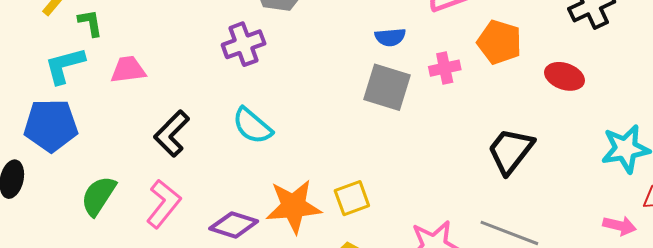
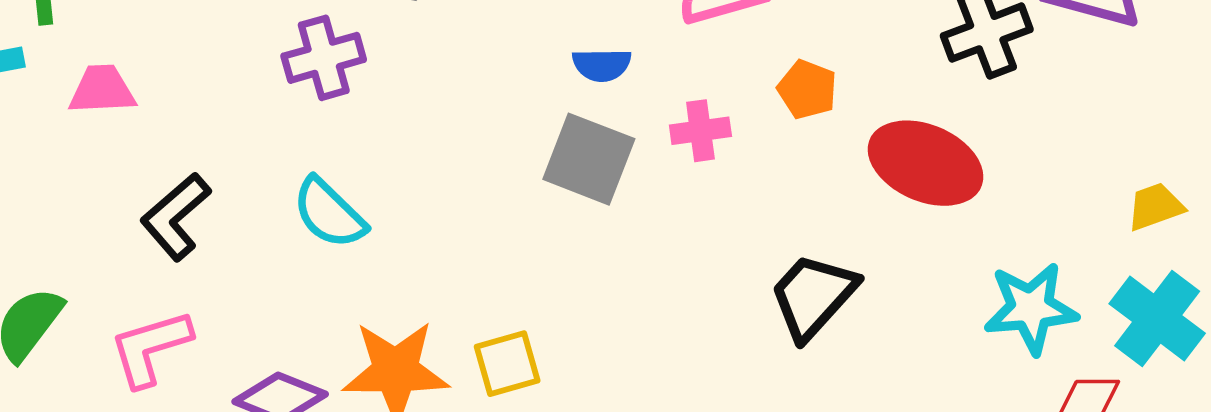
orange pentagon: (499, 42) -> (807, 89), size x0.7
red ellipse: (565, 76) -> (926, 163), size x1.5
pink L-shape: (163, 204) -> (150, 348), turned -150

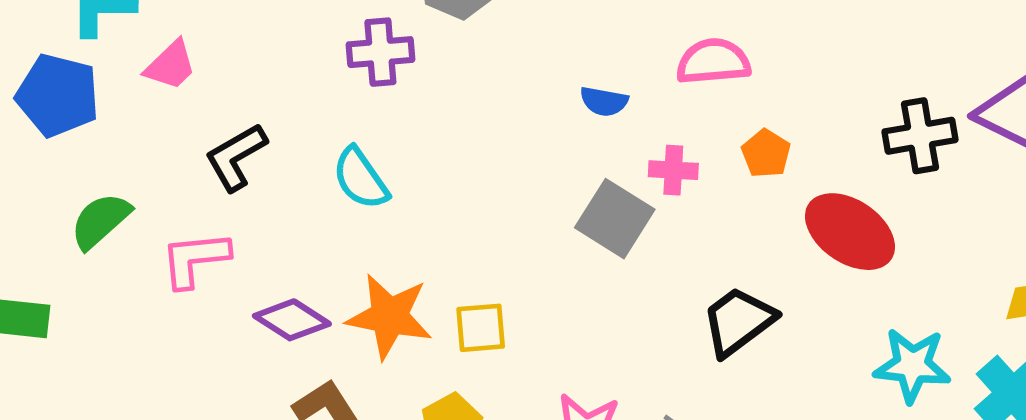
pink trapezoid: (102, 90) -> (171, 65), moved, turned 128
gray square: (589, 159) -> (615, 219), moved

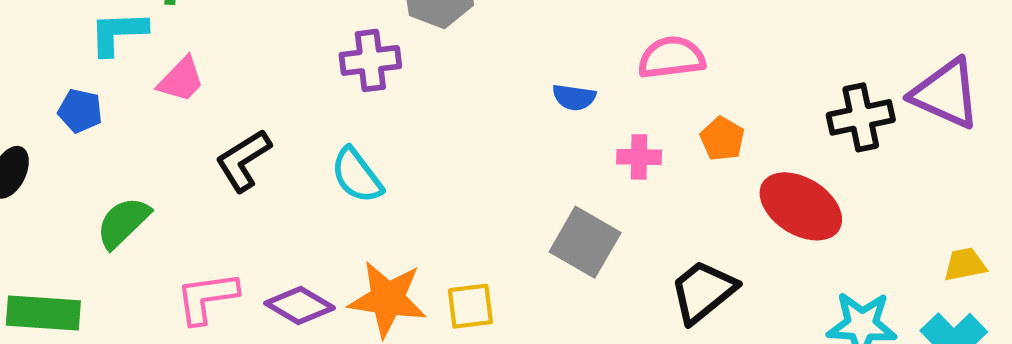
blue pentagon: (58, 95) -> (80, 111), size x0.6
gray square: (615, 219) -> (585, 242), moved
pink L-shape: (195, 259) -> (207, 298), moved

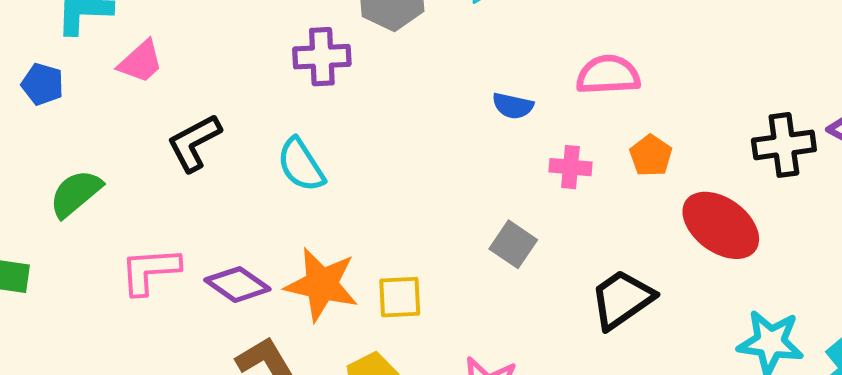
gray square: (585, 242) -> (513, 244), size x0.7

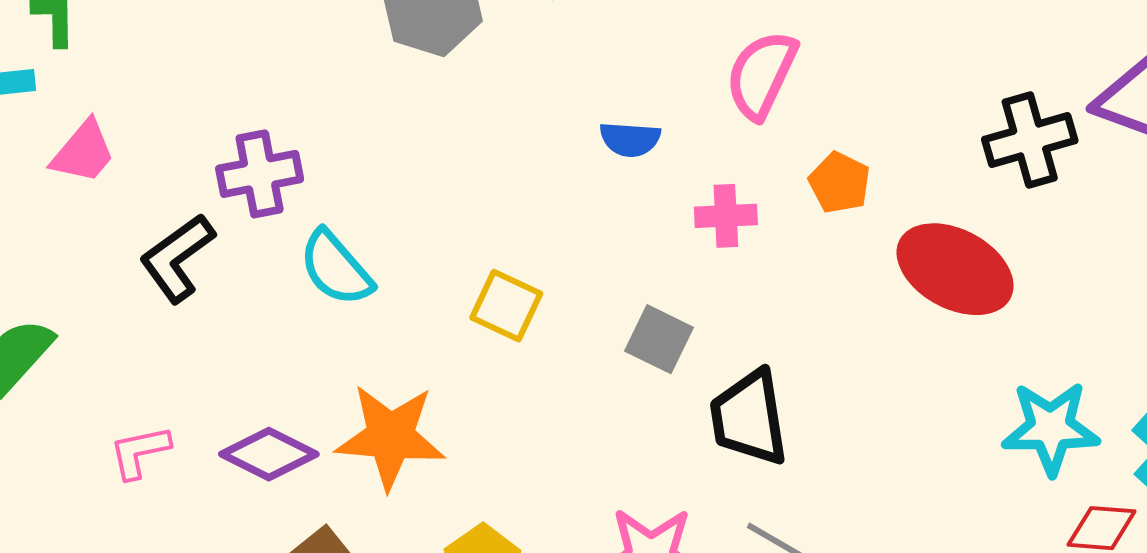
purple cross: (322, 57) -> (260, 174), moved
pink semicircle: (608, 75) -> (761, 75), turned -54
pink L-shape: (150, 271) -> (140, 452), size x0.7
yellow square: (400, 297) -> (506, 306), moved, turned 36
black trapezoid: (622, 299) -> (749, 418), moved, turned -56

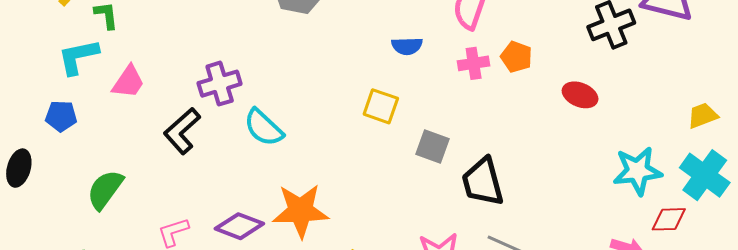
pink cross: (726, 216) -> (474, 63), moved
red ellipse: (955, 269) -> (580, 95), size x0.6
yellow square: (506, 306) -> (381, 106), moved

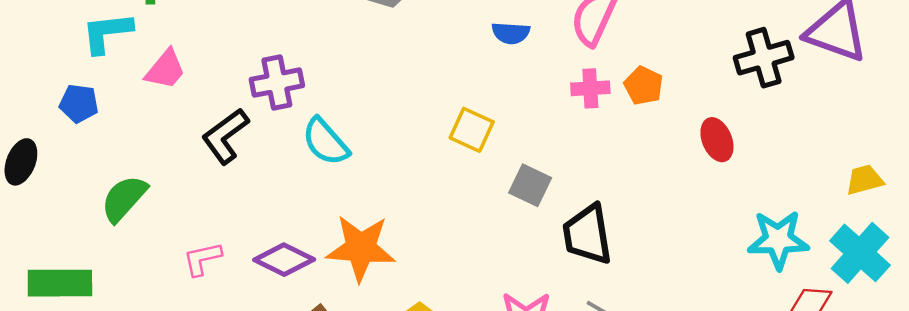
blue semicircle: (407, 46) -> (511, 33), moved
red ellipse: (580, 95) -> (717, 140), turned 40

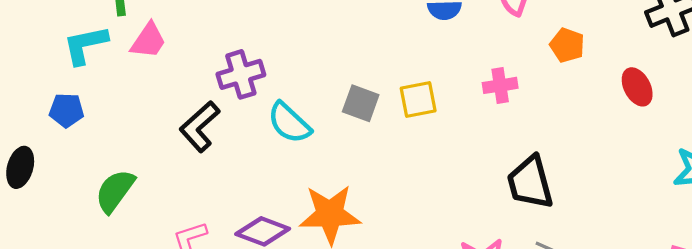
pink trapezoid: (165, 69) -> (148, 41), moved
pink cross: (590, 88) -> (500, 85), moved
yellow square: (472, 130) -> (418, 100), turned -30
gray square: (530, 185) -> (361, 103), moved

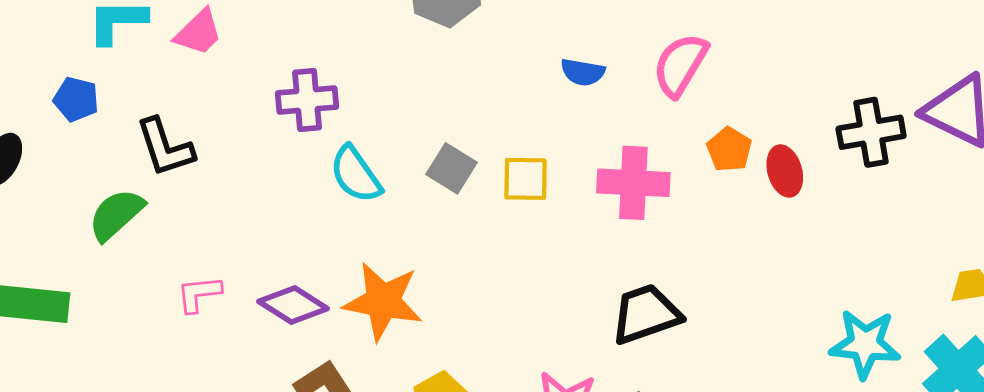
pink cross: (500, 85) -> (633, 183), size x1.6
red ellipse: (637, 87) -> (785, 171), moved
black L-shape: (200, 127) -> (165, 147), moved, turned -78
black trapezoid: (530, 183) -> (646, 314), turned 74

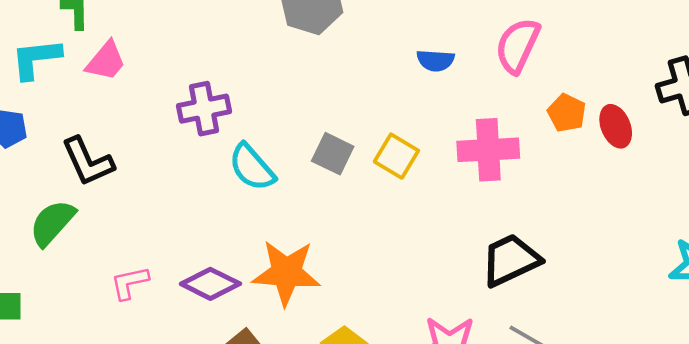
yellow square: (526, 179) -> (396, 156), turned 36

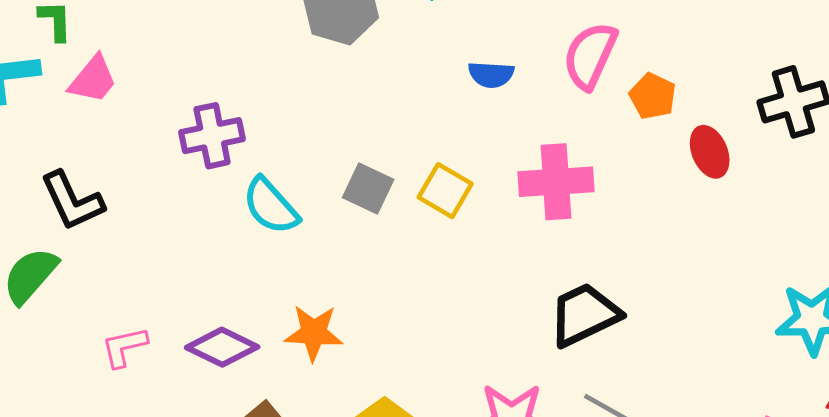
orange pentagon: (567, 113) -> (653, 96), moved
orange star: (286, 273) -> (314, 333), size x0.7

